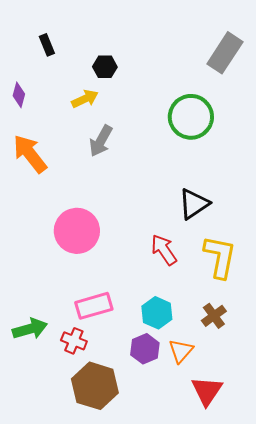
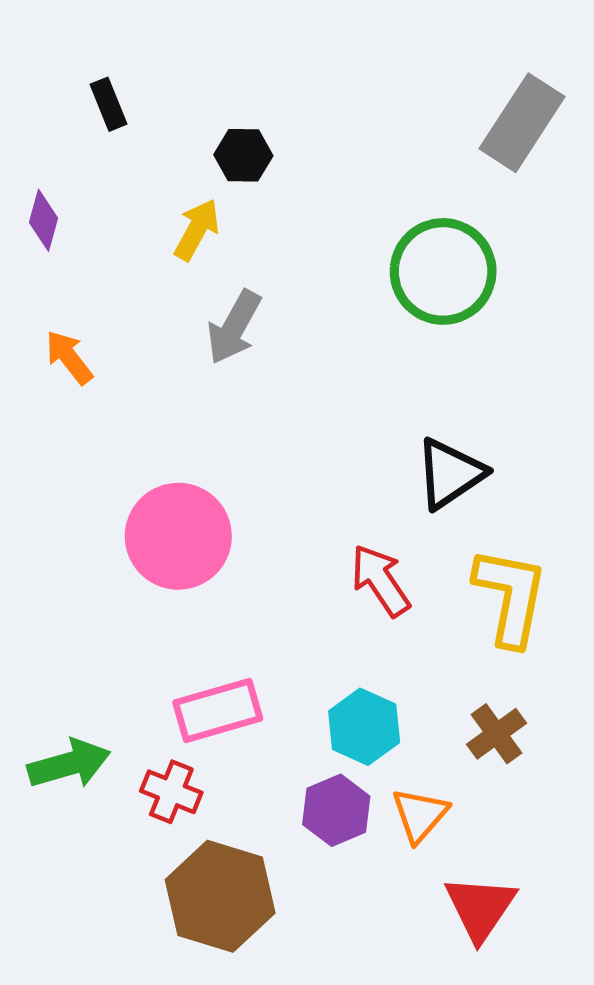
yellow arrow: (85, 99) -> (197, 230), turned -36
orange arrow: (30, 154) -> (69, 357), size x0.6

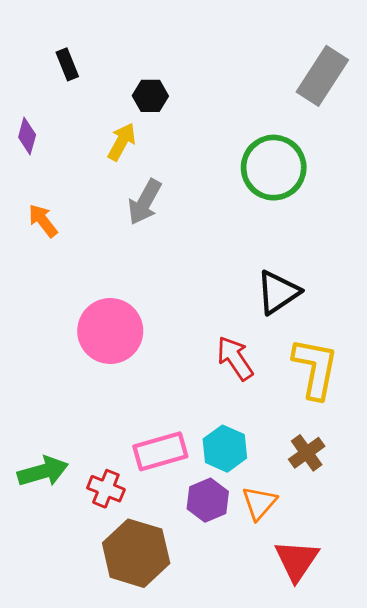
pink rectangle: (218, 710) -> (160, 451), moved

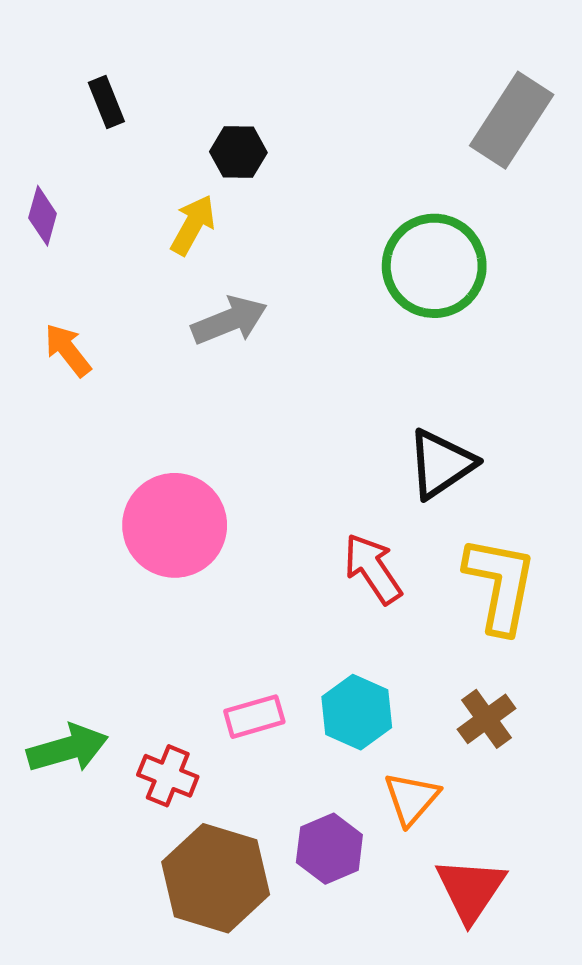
gray arrow: (145, 202) -> (229, 320), turned -141
pink rectangle: (160, 451) -> (254, 717), size x0.7
purple hexagon: (208, 500) -> (329, 849), moved

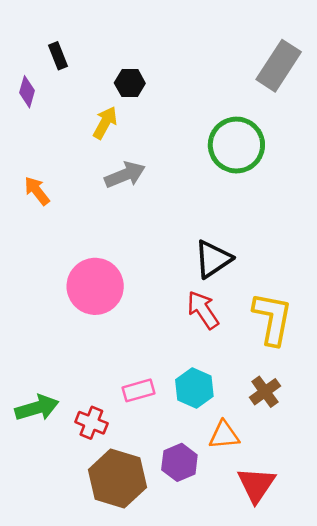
purple diamond: (43, 216) -> (27, 92), moved
black triangle: (441, 464) -> (213, 259), moved
orange triangle: (411, 799) -> (224, 435), turned 44

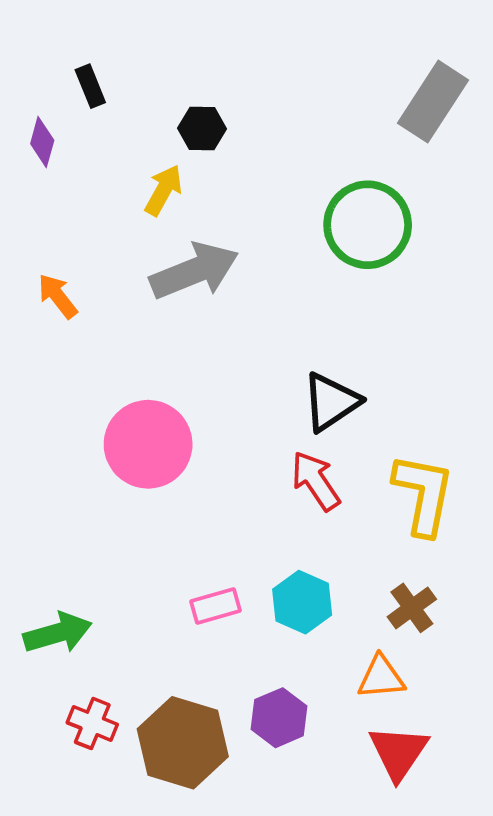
gray arrow: (125, 175) -> (194, 271), size x1.4
red cross: (91, 423) -> (92, 723), moved
orange triangle: (224, 435) -> (381, 677), moved

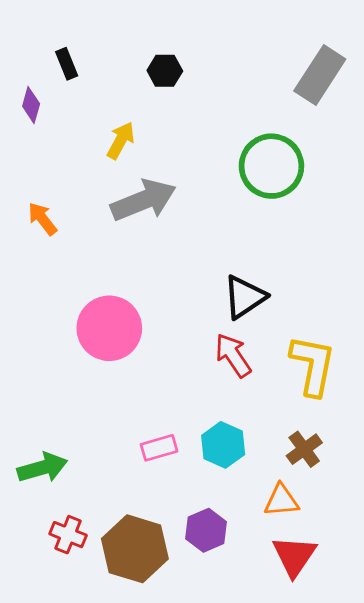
black hexagon: (202, 128) -> (165, 71), moved

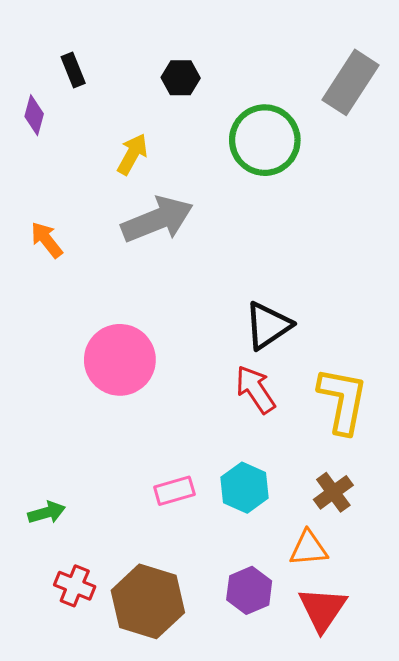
green circle: (271, 166) -> (265, 140), moved
green arrow: (42, 468) -> (47, 513), size x0.7
purple hexagon: (206, 530) -> (249, 590), moved

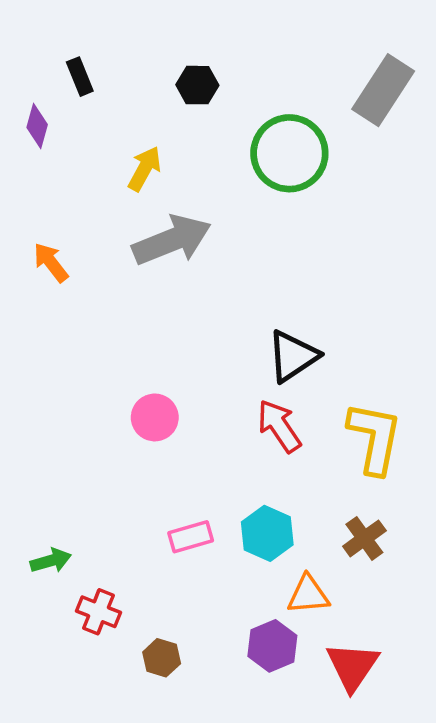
pink circle: (120, 360) -> (155, 417), moved, size x0.6
orange triangle: (308, 548) -> (308, 595), moved
red cross: (75, 586) -> (99, 612), moved
brown hexagon: (148, 601) -> (162, 658), size x0.5

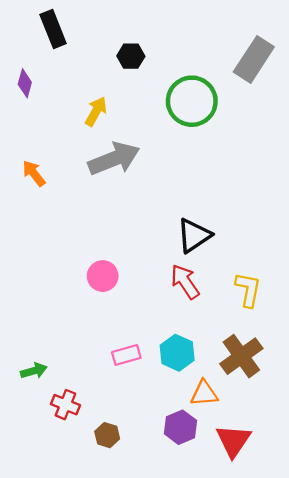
black rectangle: (80, 77) -> (53, 29), moved, size x1.5
yellow L-shape: (375, 438) -> (248, 290), size x0.7
brown cross: (364, 538) -> (241, 356), size x1.5

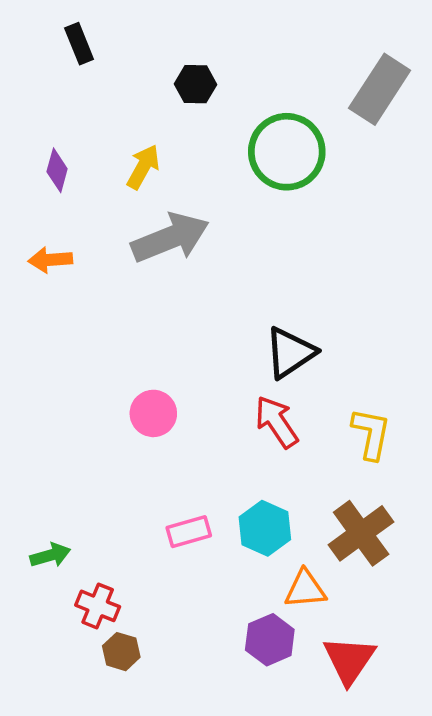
black rectangle: (53, 29) -> (79, 44), size x0.7
purple diamond: (25, 83) -> (57, 170), moved
orange arrow: (34, 173) -> (50, 260), turned -56
brown hexagon: (107, 435) -> (121, 652), moved

